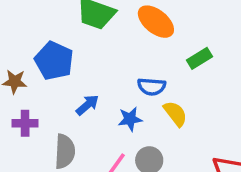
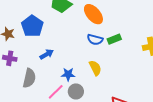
blue semicircle: (152, 87) -> (95, 40), moved
blue star: (130, 119) -> (68, 74), moved

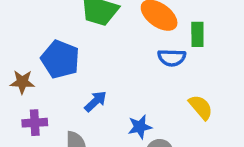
green rectangle: (114, 39) -> (197, 34), moved, turned -56
yellow semicircle: (95, 68) -> (201, 107), moved

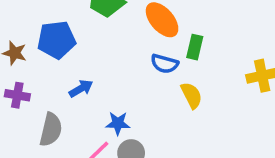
blue pentagon: (60, 59) -> (56, 40), turned 30
yellow semicircle: (201, 107) -> (191, 95), moved

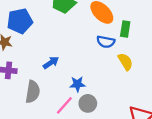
blue pentagon: (56, 40) -> (20, 21), moved

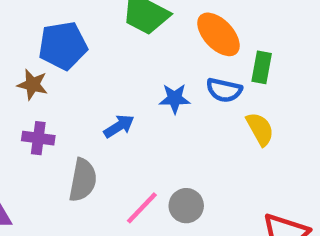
blue star: (77, 84) -> (175, 99), moved

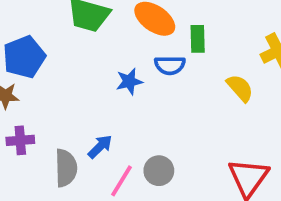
blue arrow: (119, 126) -> (100, 147), moved
yellow semicircle: (260, 129) -> (240, 88), moved

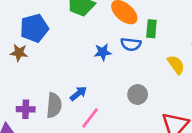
purple cross: (20, 140) -> (26, 109), moved
gray circle: (159, 171) -> (138, 95), moved

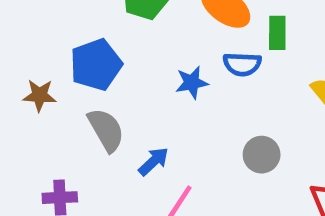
blue pentagon: (34, 28) -> (96, 65), moved
gray semicircle: (54, 105) -> (106, 130), moved, turned -30

